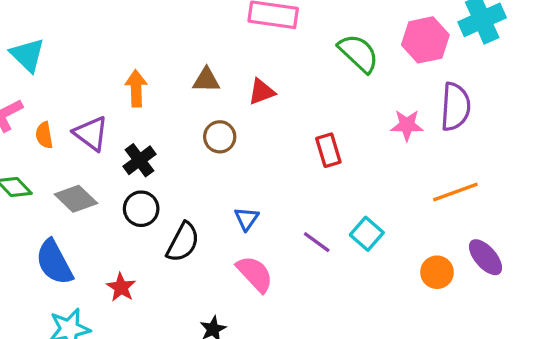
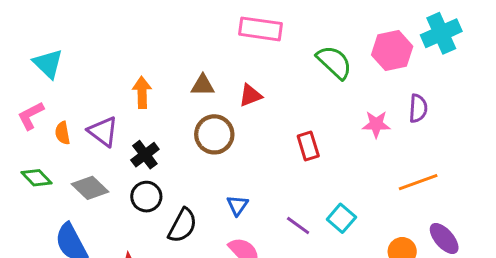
purple semicircle: (455, 107) -> (418, 108), size x0.7
brown circle: (220, 137) -> (214, 134), size x1.4

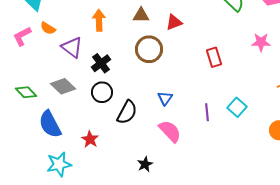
orange semicircle: (63, 133) -> (48, 28), moved, turned -49
green diamond: (36, 178) -> (26, 92), moved
purple line: (298, 225) -> (207, 112), turned 48

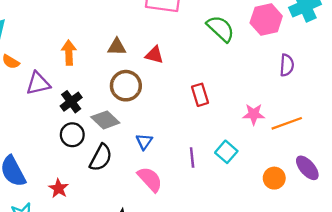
red triangle: (174, 22) -> (154, 55), turned 36
pink star: (261, 42) -> (254, 114), moved
purple triangle: (72, 47) -> (38, 83), turned -50
gray diamond: (63, 86) -> (105, 120), moved

